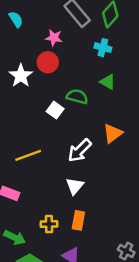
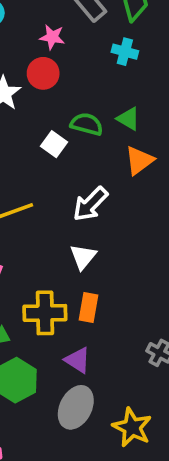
green triangle: (108, 82) -> (128, 119), moved
orange triangle: (113, 133) -> (139, 160), moved
yellow cross: (49, 224) -> (45, 313), size x1.6

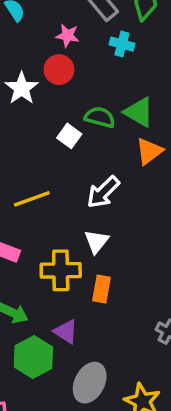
cyan cross: (125, 52) -> (122, 44), moved
green triangle: (128, 119) -> (139, 112), size x1.4
yellow cross: (45, 313) -> (61, 270), moved
purple triangle: (78, 360) -> (66, 332), moved

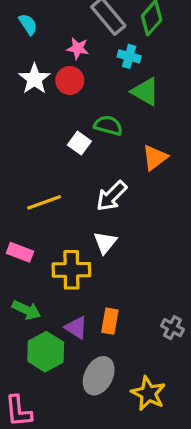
white star: (22, 88) -> (34, 79), moved
green triangle: (139, 112) -> (145, 92), moved
orange rectangle: (102, 289) -> (110, 321), moved

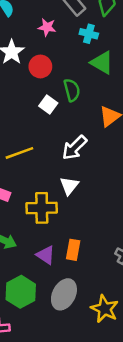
red circle: (70, 80) -> (40, 66), moved
green semicircle: (108, 125) -> (72, 90), turned 60
green hexagon: (46, 352) -> (21, 292), moved

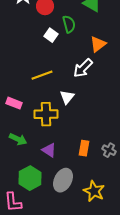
white arrow: (74, 148) -> (83, 68), moved
yellow line: (19, 153) -> (42, 75), moved
orange rectangle: (73, 250) -> (84, 148), moved

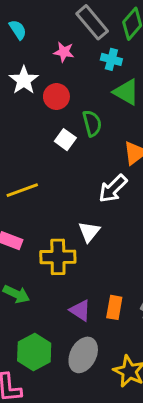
yellow line: (42, 75) -> (22, 190), moved
purple triangle: (49, 150) -> (80, 310), moved

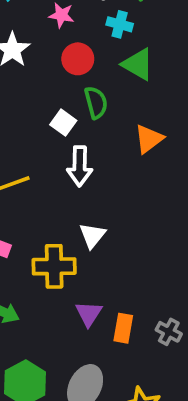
red circle: (56, 97) -> (78, 59), moved
white arrow: (113, 189) -> (80, 166), moved, turned -44
purple triangle: (80, 310) -> (89, 314), moved, turned 30

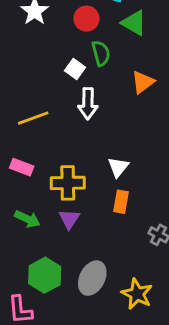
white triangle: (92, 235) -> (118, 167), moved
purple triangle: (89, 314) -> (69, 219), moved
orange rectangle: (123, 328) -> (121, 202), moved

